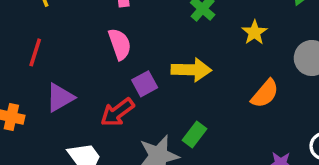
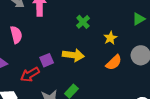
pink semicircle: (120, 44) -> (16, 35), moved
orange semicircle: (265, 94) -> (114, 62), moved

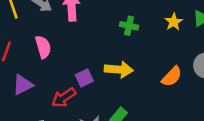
green cross: (83, 22) -> (129, 26), turned -32
yellow star: (110, 38) -> (174, 22), moved

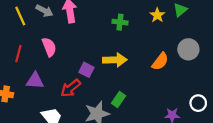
purple square: (84, 78) -> (86, 70), turned -32
purple triangle: (23, 85) -> (35, 81), turned 36

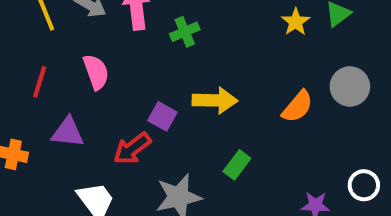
green cross: (120, 22) -> (185, 32), moved, turned -32
green rectangle: (119, 100) -> (237, 165), moved

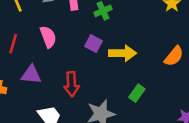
purple square: (162, 116) -> (93, 44), moved
red arrow: (132, 149) -> (72, 84), turned -55

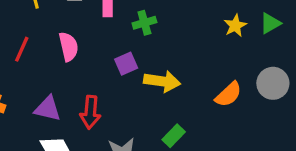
purple square: (93, 44) -> (126, 64), turned 30
purple triangle: (31, 75) -> (48, 109), moved

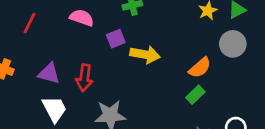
pink semicircle: (69, 47) -> (82, 18), moved, turned -60
gray circle: (273, 83) -> (233, 44), moved
green rectangle: (174, 136) -> (195, 95), moved

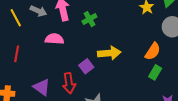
purple square: (116, 39) -> (86, 66), moved
purple triangle: (49, 73) -> (42, 87), turned 36

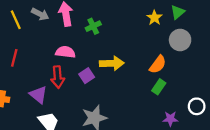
pink semicircle: (54, 39) -> (65, 52), moved
red arrow: (69, 83) -> (58, 77), moved

